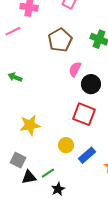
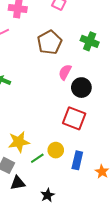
yellow star: (30, 125) -> (19, 142), moved
blue rectangle: (87, 155) -> (77, 160), turned -36
green line: (48, 173) -> (37, 158), moved

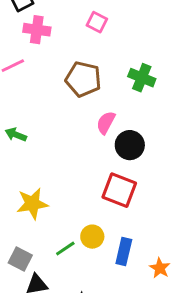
brown pentagon: (50, 42) -> (83, 79), turned -30
yellow star: (19, 142) -> (32, 204), moved

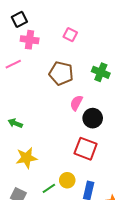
green arrow: (16, 135) -> (15, 123), moved

